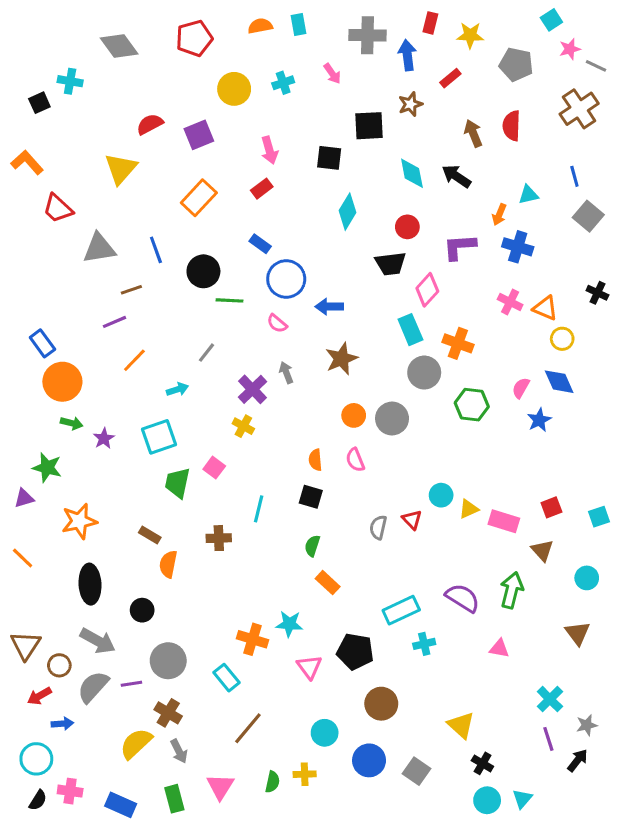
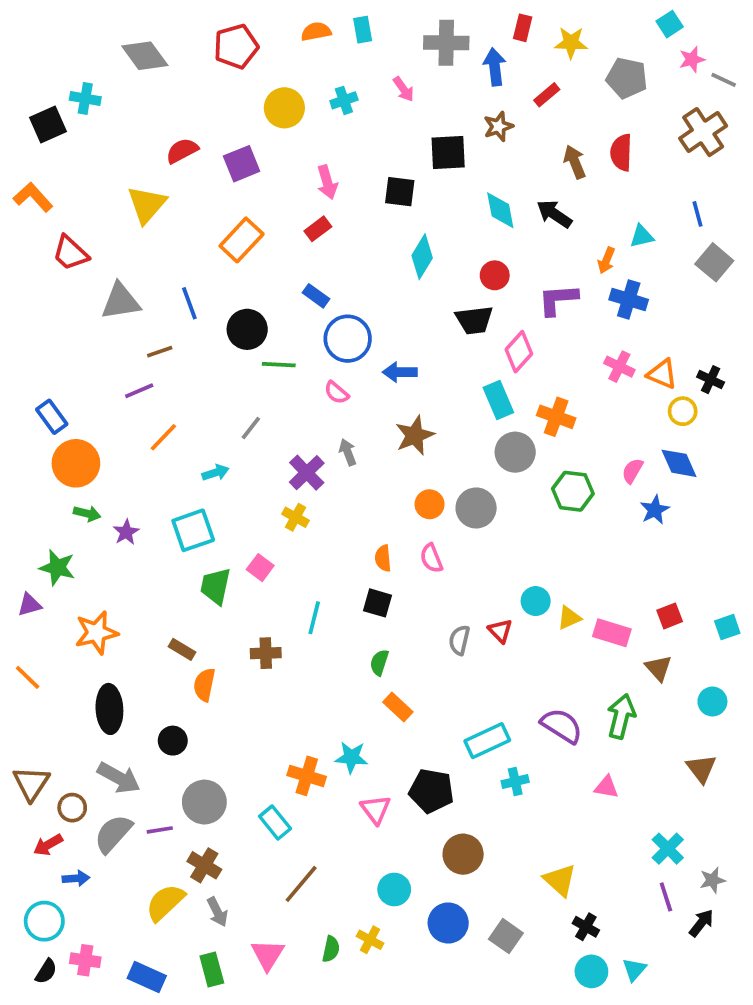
black square: (39, 103) -> (48, 125), size x1.4
black cross: (597, 293) -> (711, 380), moved
yellow cross: (305, 774) -> (370, 940), turned 30

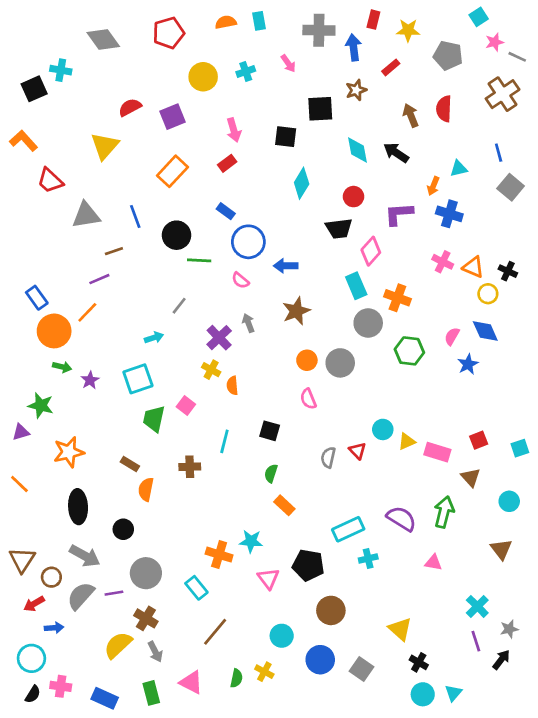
orange line: (163, 437) -> (87, 312), moved
orange semicircle: (383, 558) -> (232, 386), moved
pink triangle: (268, 955) -> (191, 682), turned -35

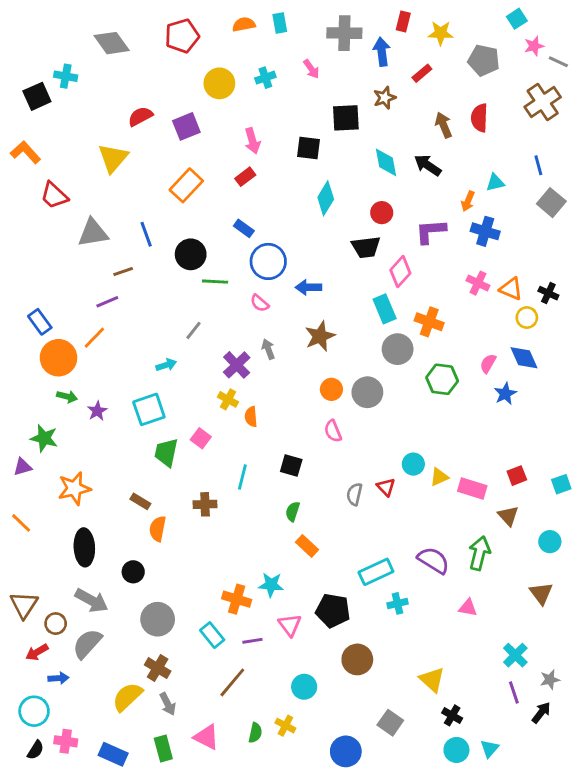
purple line: (114, 593) -> (252, 641), moved
blue circle: (320, 660) -> (346, 751), moved

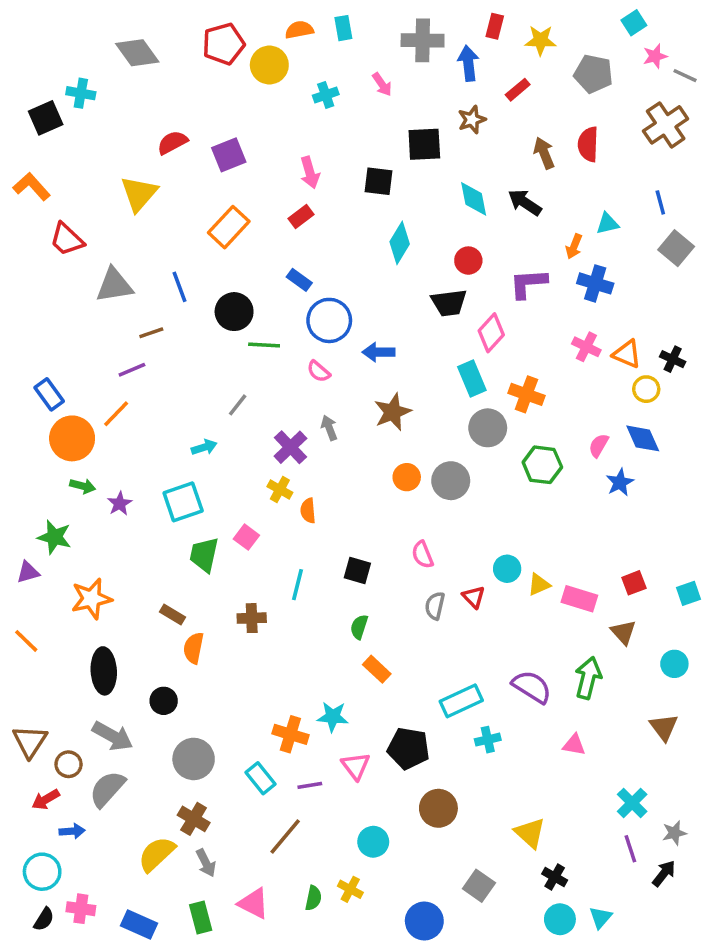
yellow circle: (219, 83) -> (269, 65), moved
pink semicircle: (333, 431) -> (423, 555), moved

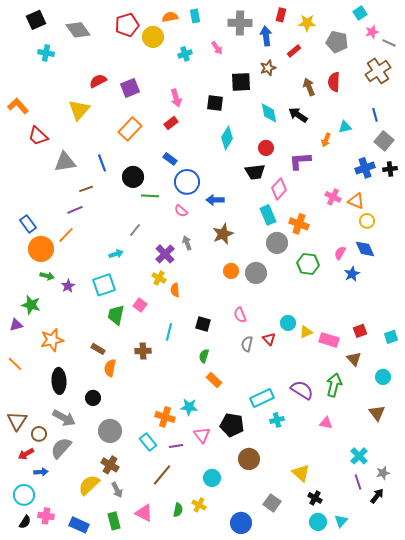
black square: (46, 118) -> (36, 20), moved
blue cross: (595, 283) -> (365, 168), moved, turned -36
black cross: (673, 359) -> (390, 169), moved, turned -32

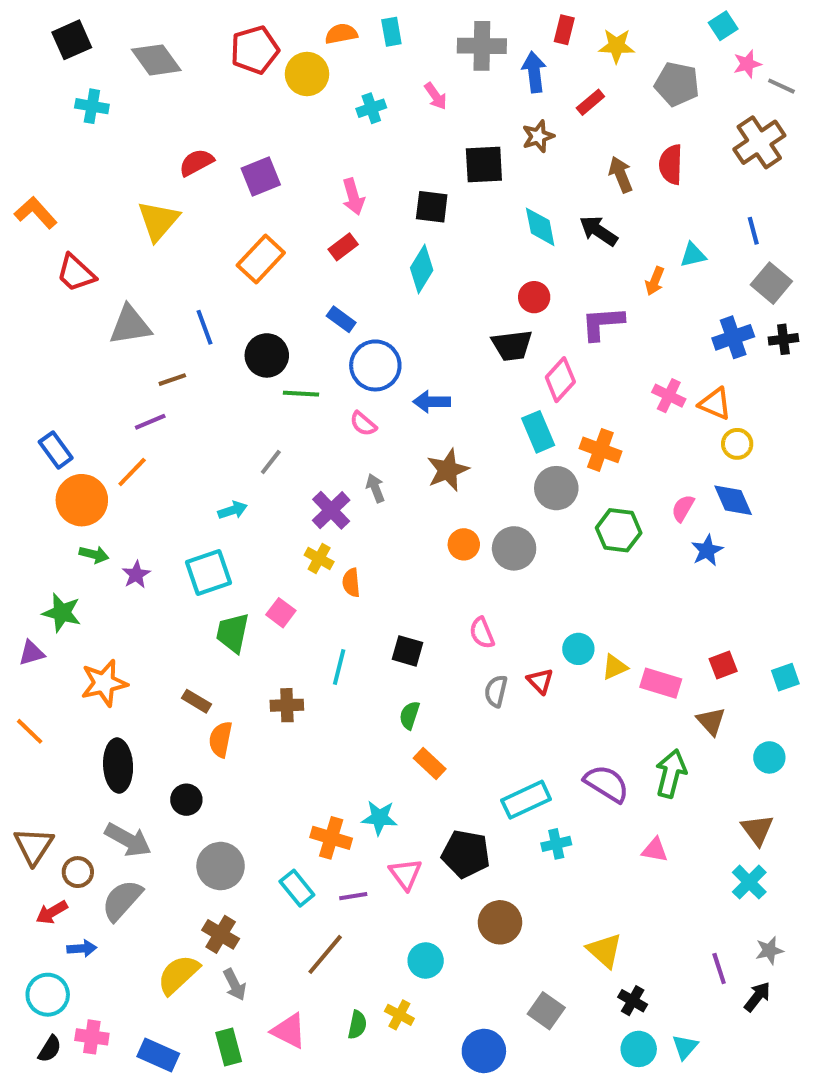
cyan diamond: (227, 138) -> (422, 269), moved
cyan cross: (359, 456) -> (749, 882), moved

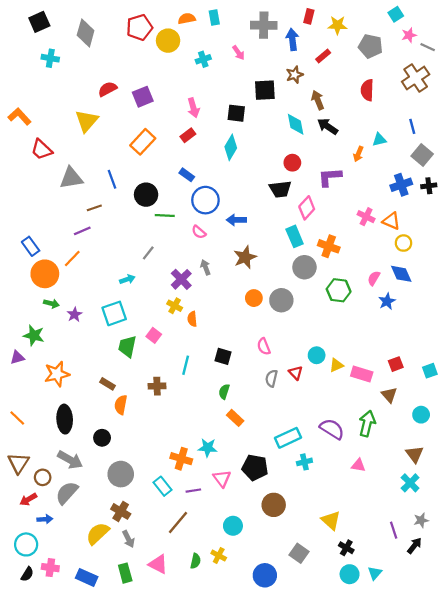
gray diamond: (156, 60) -> (86, 33), turned 52
brown arrow: (621, 175) -> (318, 100), moved
orange line: (30, 731) -> (17, 418), moved

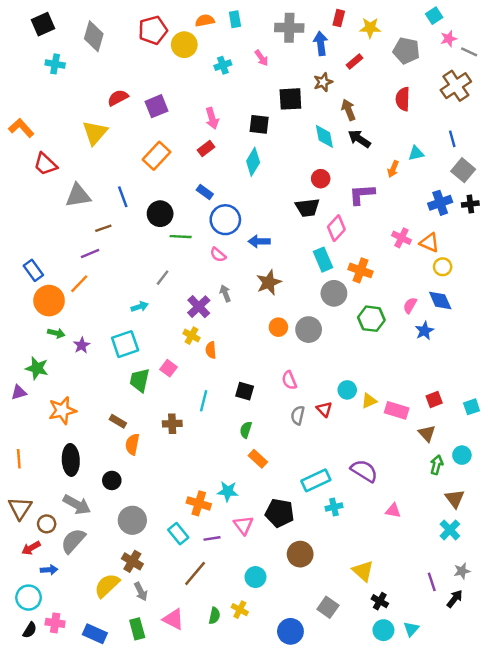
orange line: (17, 418) -> (19, 459), turned 42
green arrow: (367, 423) -> (437, 465), moved, size x0.7

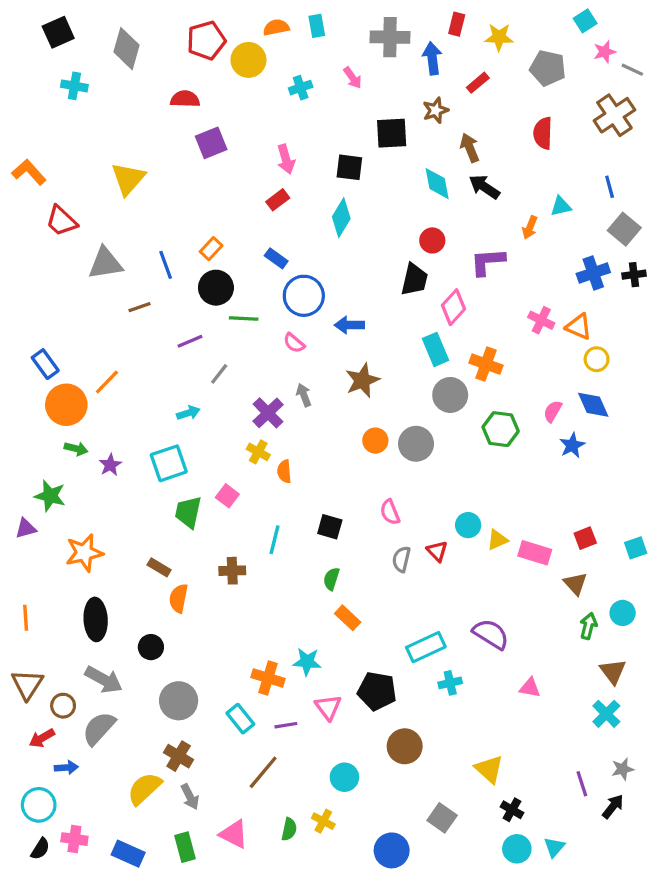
red semicircle: (118, 98) -> (185, 99), moved, turned 30
orange rectangle: (156, 156) -> (211, 249), moved, size x0.6
black trapezoid: (307, 208) -> (414, 280), turned -70
purple line: (90, 253) -> (190, 341), moved

